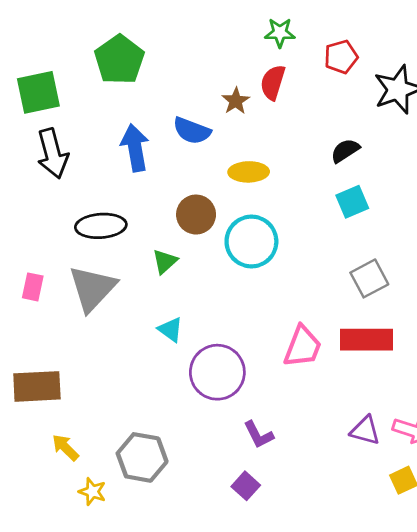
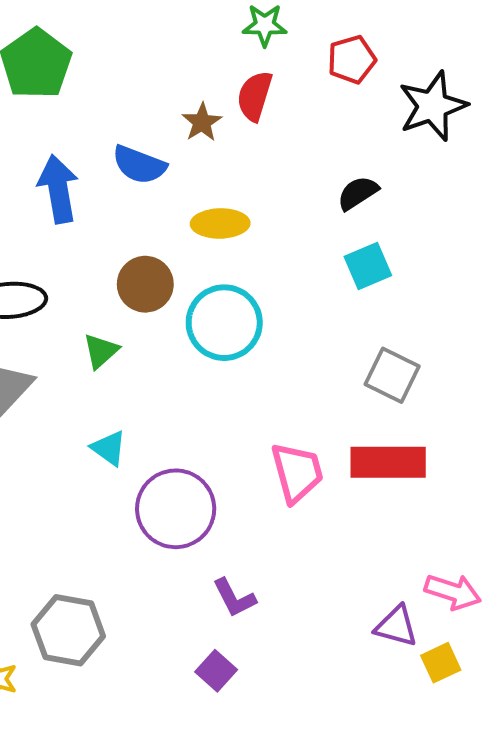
gray square: (369, 278) -> (392, 375), turned -36
pink trapezoid: (303, 347) -> (297, 472), turned -36
purple triangle: (365, 430) -> (396, 626), moved

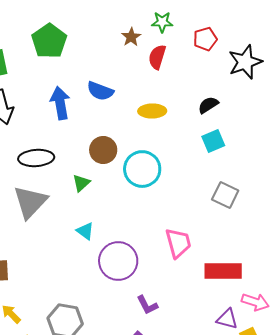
brown star: (202, 122) -> (131, 37), moved
yellow ellipse: (220, 223) -> (152, 111), moved
red rectangle: (388, 462) -> (223, 271), moved

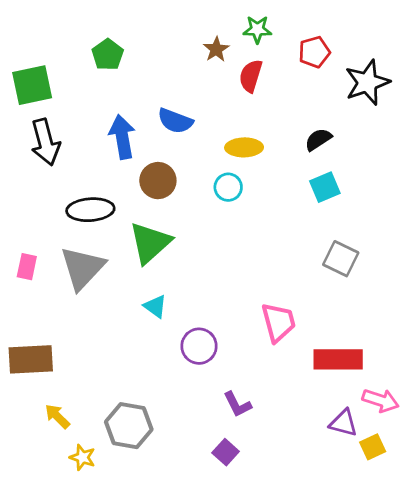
green pentagon: (49, 41) -> (108, 55), size x0.7
brown circle: (103, 150) -> (158, 181), moved
cyan circle: (142, 169) -> (228, 187), moved, size x0.6
green triangle: (81, 183) -> (150, 243), size x1.8
purple circle: (118, 261) -> (199, 346), size x0.7

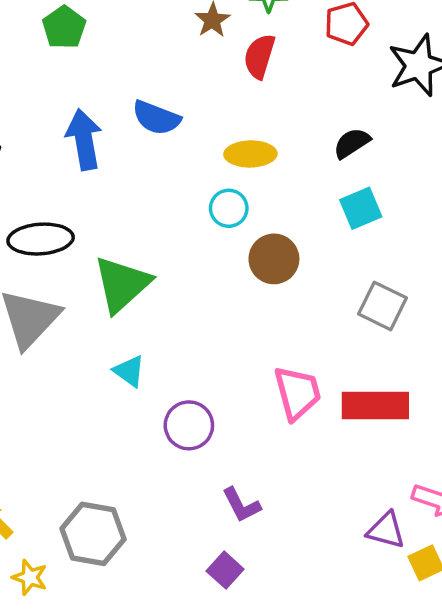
brown circle: (158, 181) -> (274, 259), moved
red rectangle: (338, 359) -> (375, 405), moved

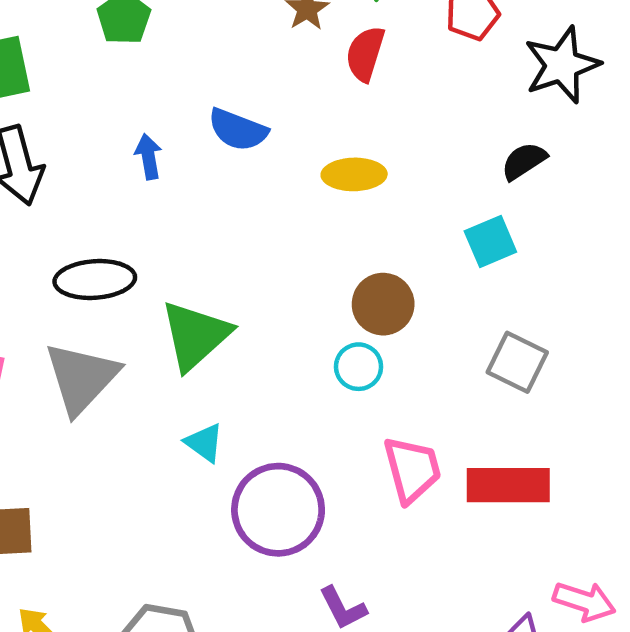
blue arrow: (84, 140) -> (148, 157), size x0.6
black semicircle: (352, 143) -> (524, 161), moved
cyan circle: (229, 208) -> (359, 367), moved
purple circle: (189, 425) -> (278, 510), size x1.5

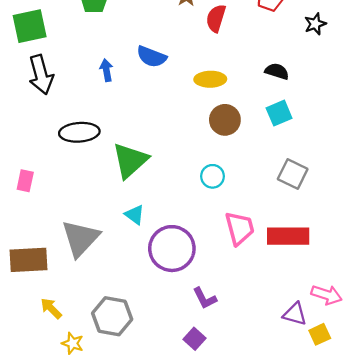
black star: (562, 65) -> (315, 24), size x0.6
black semicircle: (524, 161) -> (277, 71), moved, turned 50
brown circle: (383, 304) -> (225, 120), moved
gray triangle: (81, 378) -> (80, 238), moved

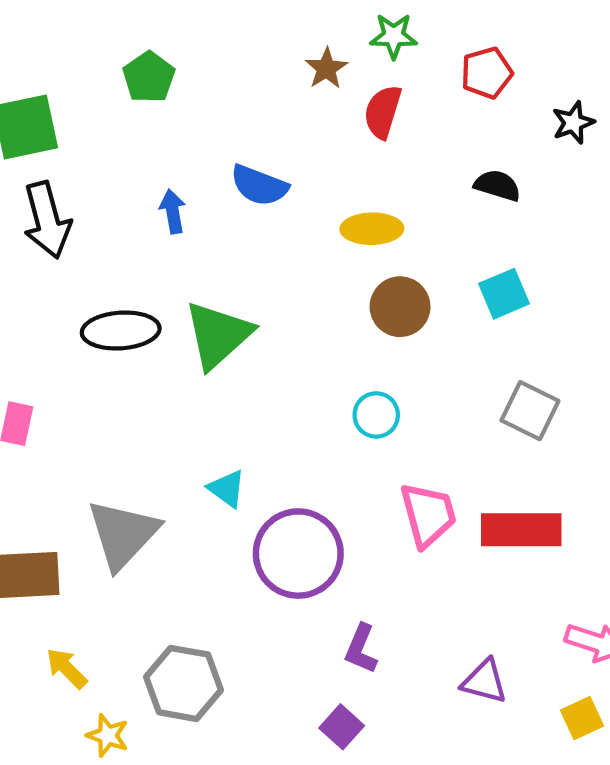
black semicircle: (277, 71) -> (497, 185), moved
green triangle: (130, 160) -> (218, 335), moved
purple L-shape: (205, 298) -> (361, 649), turned 50
purple triangle: (295, 314) -> (484, 681), moved

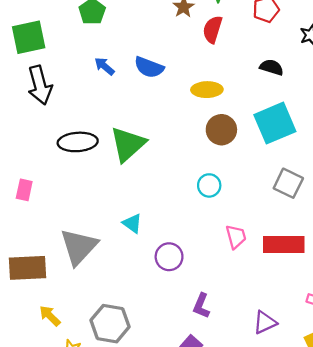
blue arrow: (173, 211) -> (104, 66), moved, turned -40
cyan square: (504, 294) -> (275, 123), size x1.6
pink trapezoid: (428, 515) -> (236, 237), size x0.7
purple circle: (298, 554) -> (169, 257), size x0.6
purple triangle: (484, 681) -> (265, 322), turned -40

